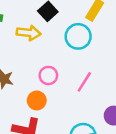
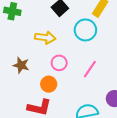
yellow arrow: (29, 33) -> (45, 38), moved

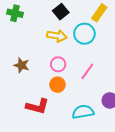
yellow arrow: (45, 38) -> (57, 36), moved
orange circle: (49, 84) -> (57, 85), moved

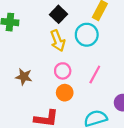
yellow arrow: (57, 36) -> (58, 41), turned 66

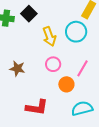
black square: (59, 14) -> (29, 14), moved
orange circle: (65, 93) -> (66, 84), moved

